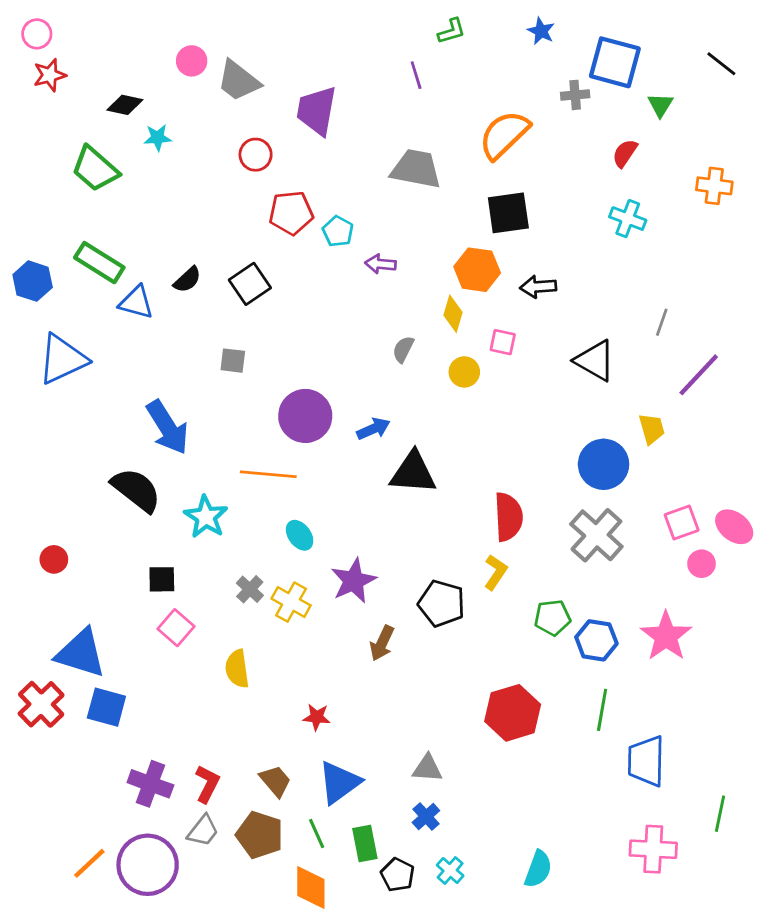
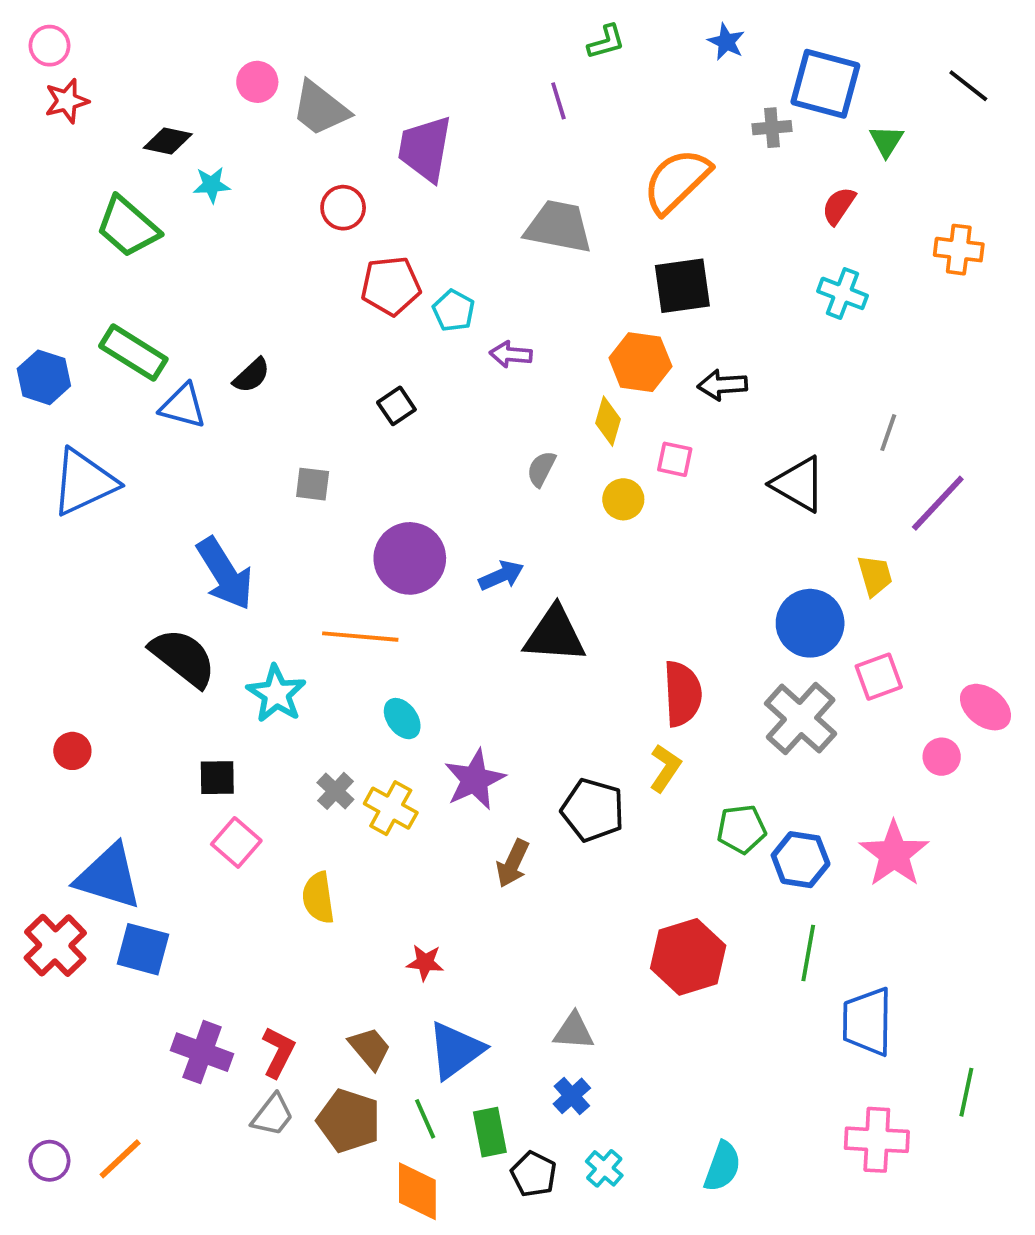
black square: (250, 284) -> (396, 406), moved, size x0.7
pink square: (682, 522) -> (879, 677), moved
purple circle: (148, 865) -> (50, 1161), moved, size x0.5

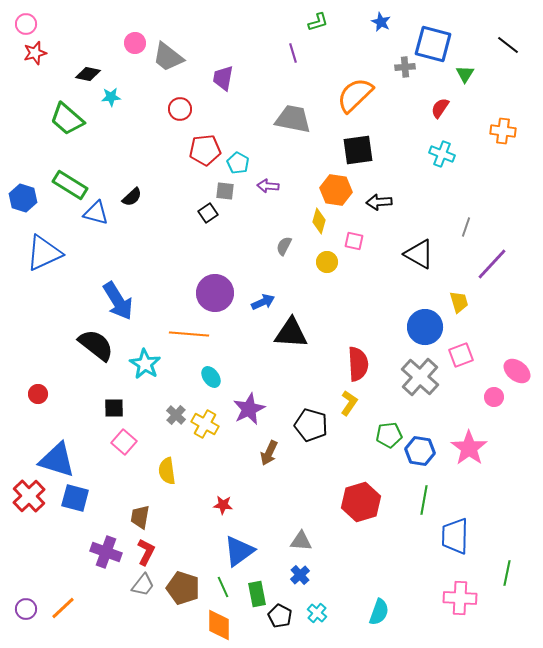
purple trapezoid: (425, 149) -> (223, 78), size x0.7
gray square: (313, 484) -> (225, 191), moved
brown trapezoid: (370, 1048) -> (140, 517), moved, turned -130

